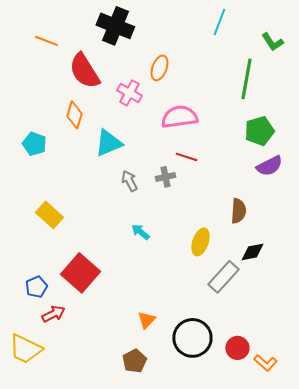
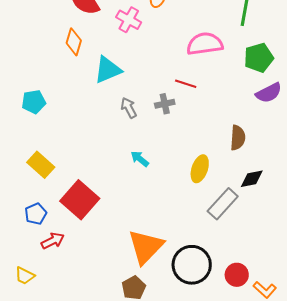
pink semicircle: (179, 117) -> (205, 44), moved
cyan pentagon: (34, 144) -> (34, 102), moved, turned -30
yellow rectangle: (49, 215) -> (41, 165), moved
orange triangle: (146, 320) -> (146, 247), size x2.0
yellow trapezoid: (25, 349) -> (25, 276), size x0.6

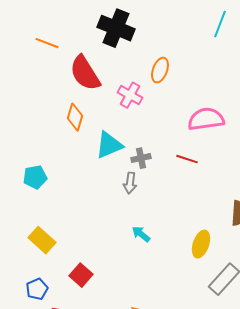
gray cross: (165, 104) -> (141, 158), moved
gray arrow: (129, 108) -> (130, 183), turned -145
red square: (80, 200) -> (81, 275), size x0.6

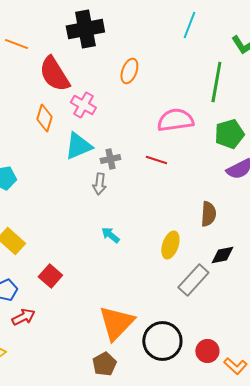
black cross: (116, 28) -> (85, 29), turned -33
pink cross: (130, 95) -> (83, 105), moved

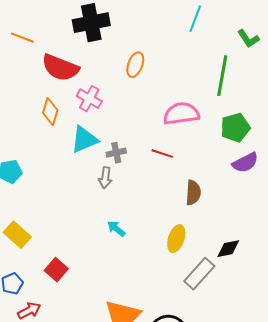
red semicircle: (54, 74) -> (60, 68), turned -36
brown semicircle: (208, 214) -> (193, 193), moved

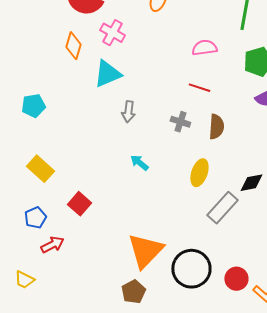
pink semicircle: (181, 114) -> (204, 48), size x0.7
gray cross: (116, 153) -> (180, 122), moved, turned 30
red line: (162, 154) -> (199, 88), moved

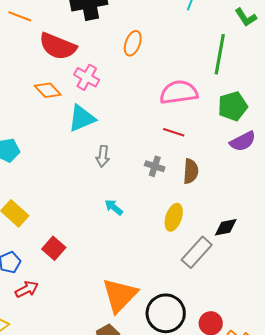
orange diamond: (73, 46) -> (48, 90), turned -60
pink semicircle: (204, 48) -> (179, 92), size x1.5

